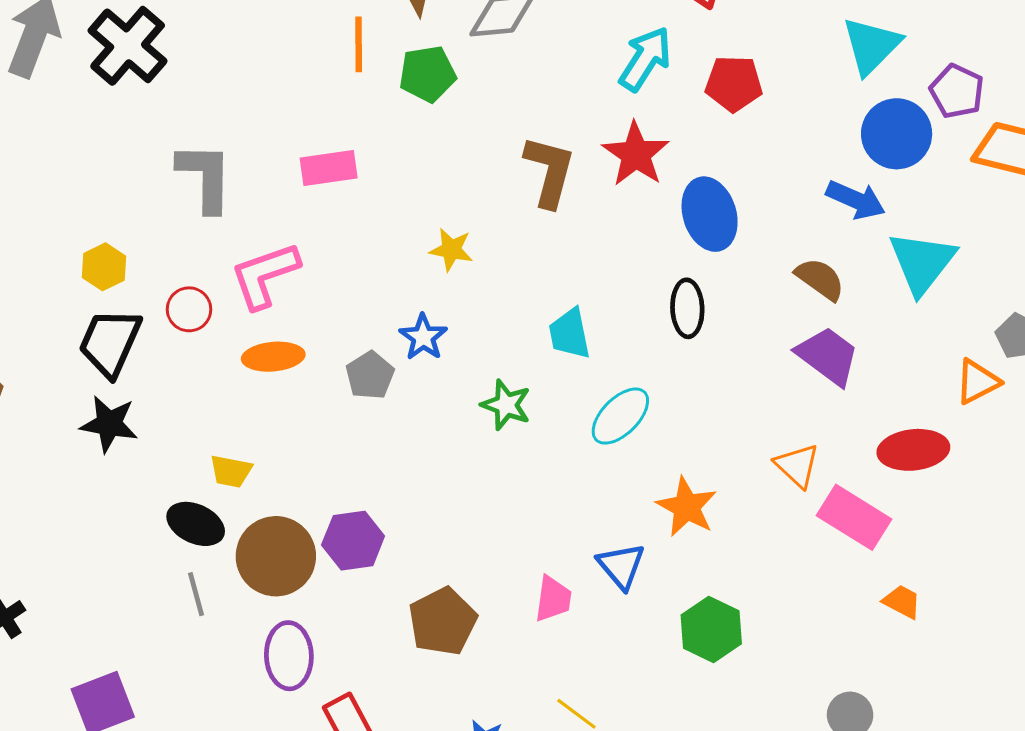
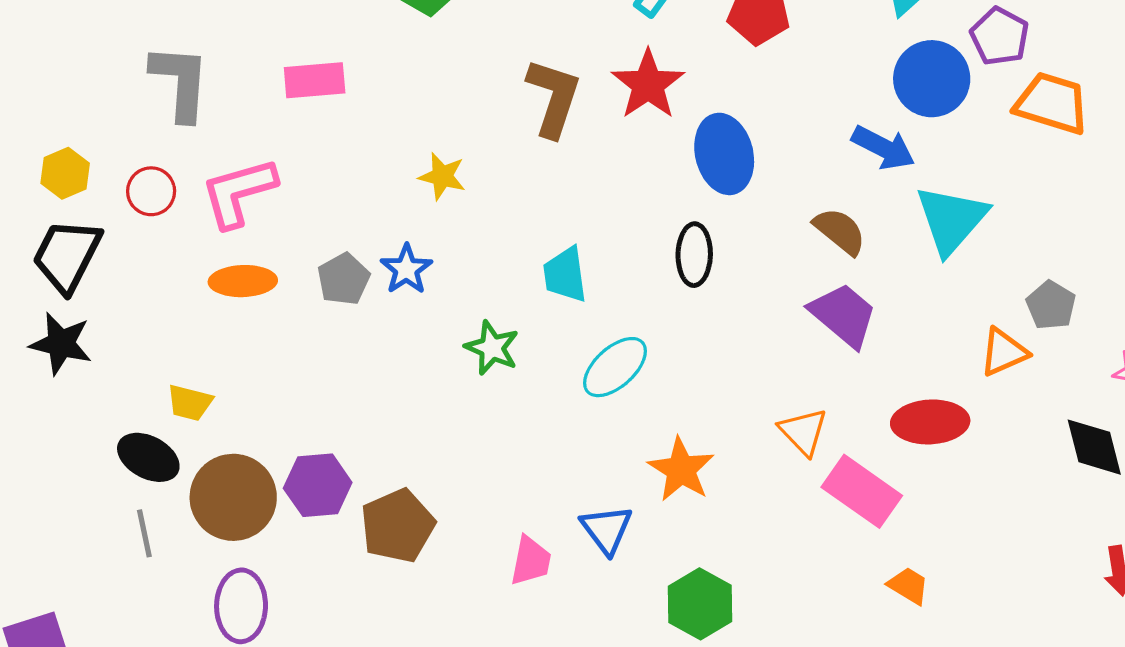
red circle: (189, 309) -> (151, 191), moved
gray pentagon: (370, 375) -> (344, 279), moved
brown pentagon: (443, 621) -> (398, 526), moved

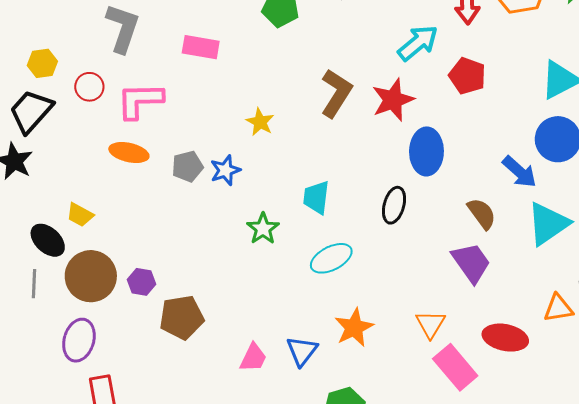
purple hexagon: (318, 485) -> (141, 282), size x0.7

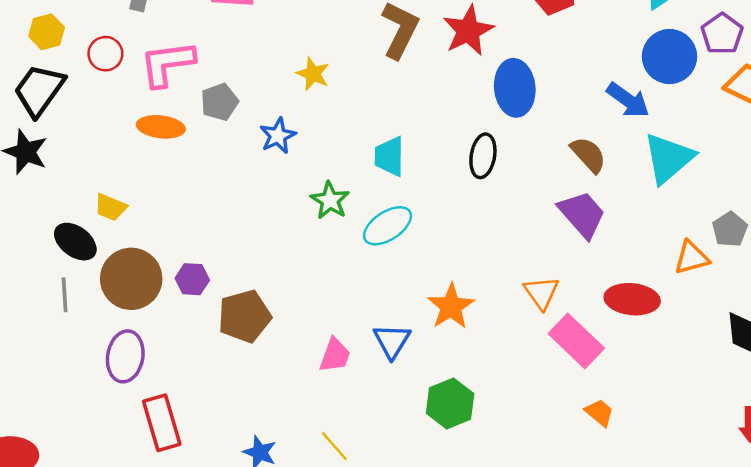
gray pentagon: (187, 167) -> (219, 102), moved
cyan ellipse: (331, 258) -> (388, 226), moved

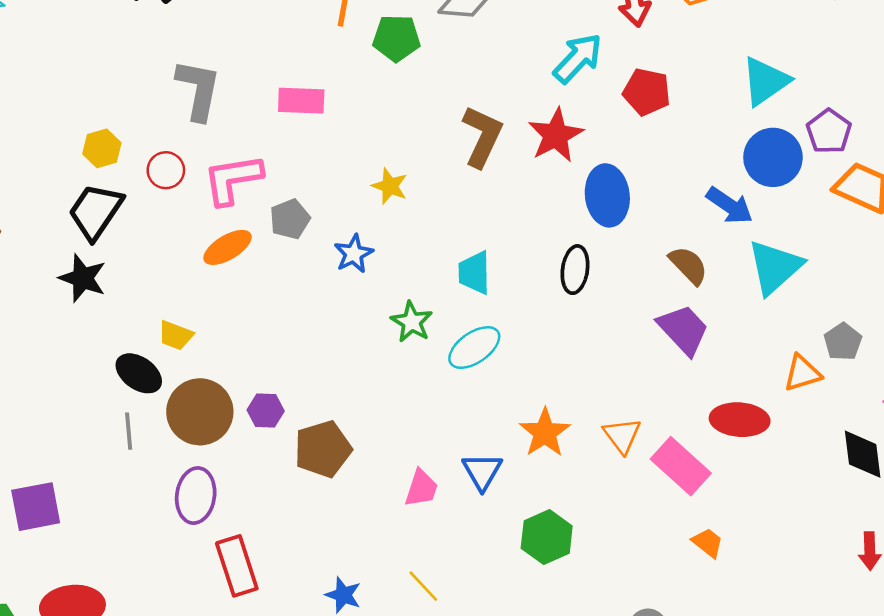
orange ellipse: (161, 127) -> (228, 247), turned -36
orange triangle: (541, 293) -> (622, 435), moved

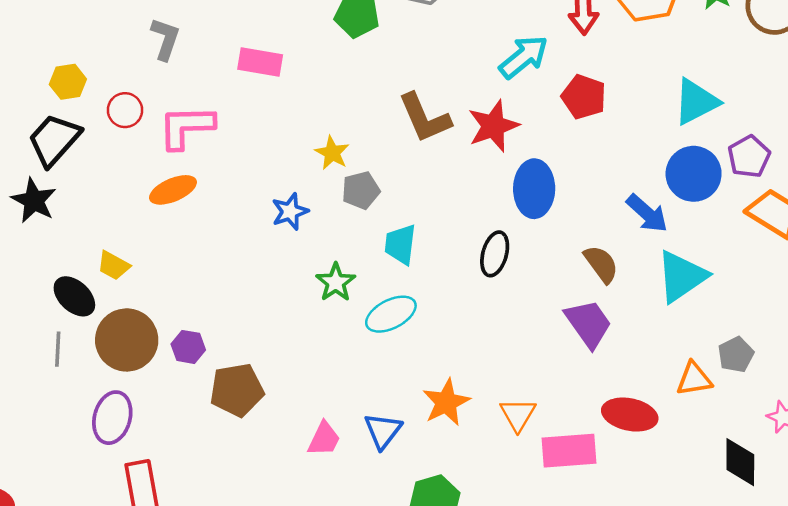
gray L-shape: (198, 90) -> (165, 39), size x0.7
brown L-shape: (482, 136) -> (425, 118), turned 124
gray pentagon: (290, 219) -> (361, 190), moved
pink rectangle: (681, 466) -> (569, 451), turned -54

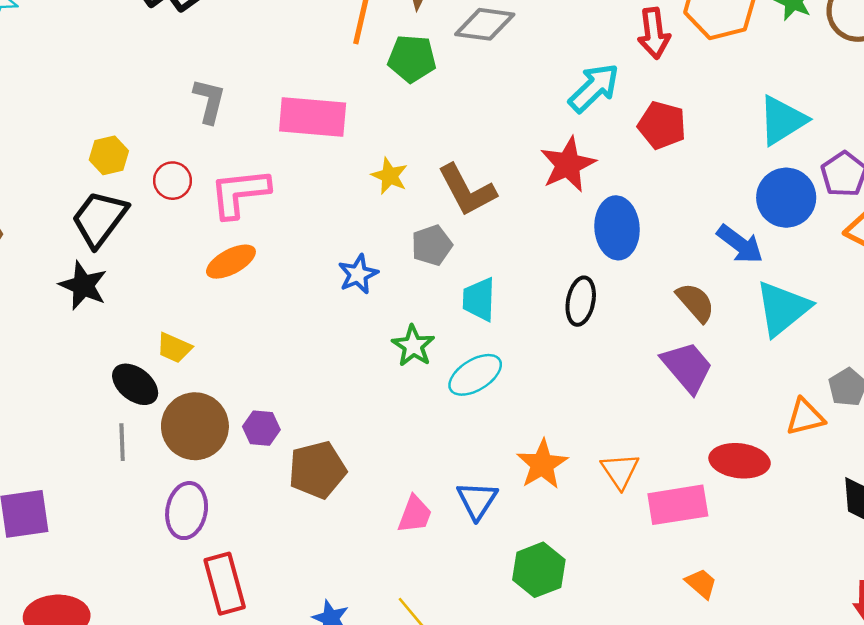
pink rectangle: (260, 62) -> (313, 117), size x1.4
brown L-shape: (425, 118) -> (467, 190), moved
yellow star: (332, 153) -> (390, 176), moved

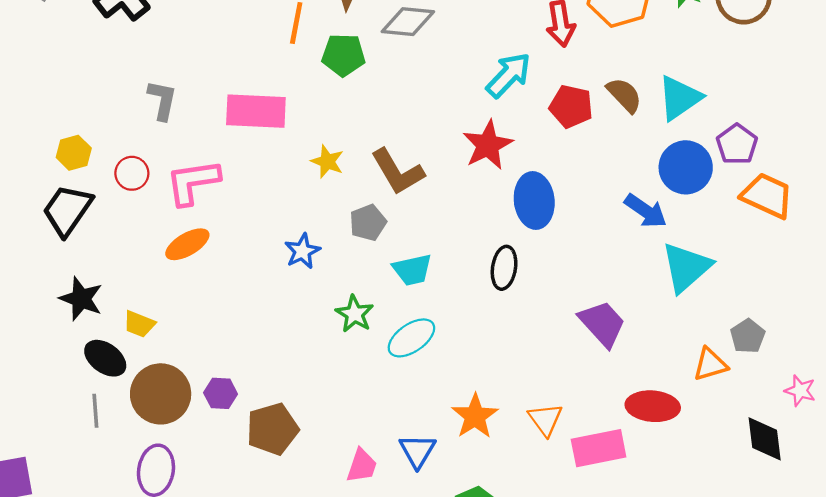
black star: (83, 285) -> (81, 299), moved
cyan trapezoid: (479, 299) -> (412, 270), turned -102
brown semicircle: (695, 302) -> (624, 95), moved

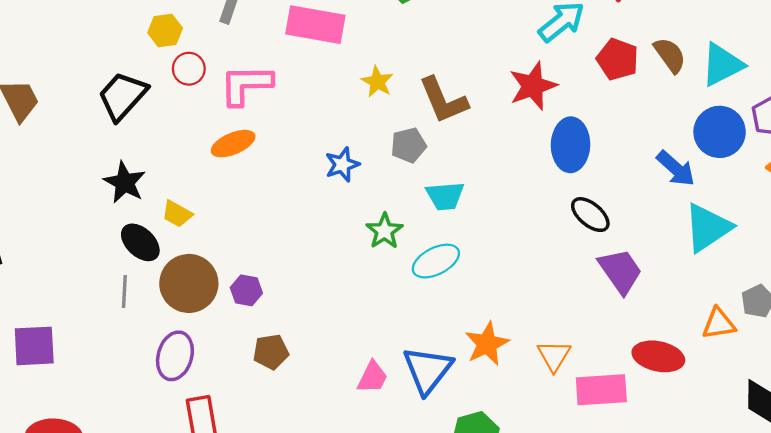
yellow hexagon: (74, 153) -> (165, 30), moved
black ellipse: (504, 268) -> (590, 215), moved, turned -66
brown pentagon: (272, 429) -> (271, 352), moved, size x0.7
blue triangle: (417, 451) -> (428, 370), size x1.4

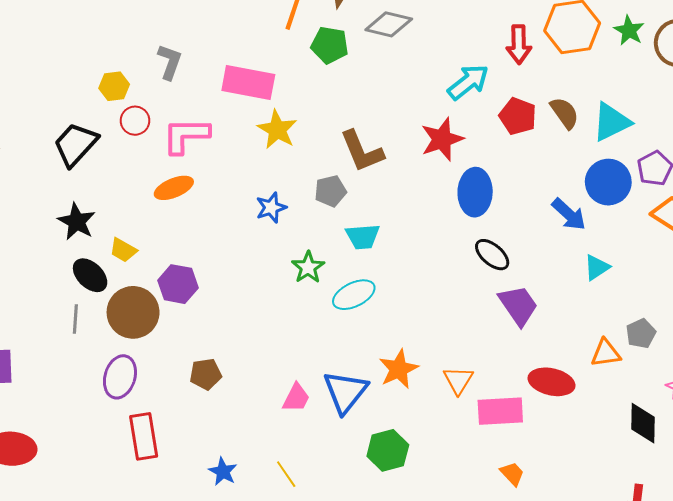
yellow star: (377, 82) -> (277, 130), moved, size x1.4
cyan triangle: (708, 228) -> (597, 267), size x0.6
purple hexagon: (246, 290) -> (178, 284), moved, size x1.4

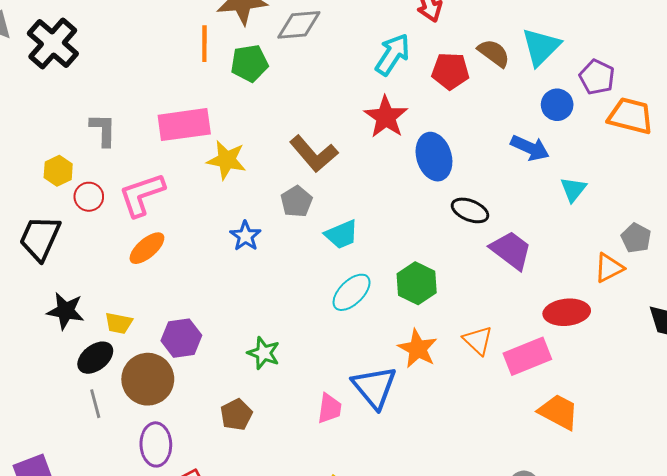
blue circle: (608, 182) -> (557, 105), size x0.7
green star: (308, 267) -> (264, 353), moved
black ellipse: (90, 275) -> (95, 358), turned -63
green hexagon: (388, 450) -> (417, 283), moved
orange trapezoid: (512, 474) -> (559, 412), size x1.6

